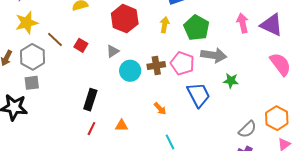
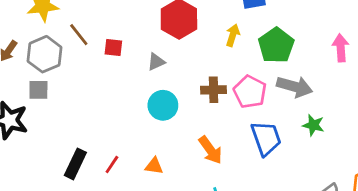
red square: (81, 45) -> (113, 48), turned -32
cyan circle: (130, 71) -> (163, 105), moved
black rectangle: (90, 100) -> (75, 164), moved
orange arrow: (160, 109) -> (210, 150), size x1.5

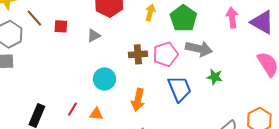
pink pentagon: (250, 92) -> (165, 54), turned 30
cyan circle: (163, 105) -> (104, 79), moved
orange arrow: (210, 150) -> (138, 100), turned 50
red line: (112, 164) -> (72, 109), moved

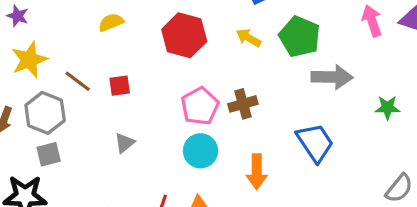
yellow arrow: (150, 12) -> (248, 38), turned -63
gray triangle: (94, 35) -> (125, 143), moved
pink pentagon: (165, 54) -> (200, 106), moved
green star: (215, 77) -> (387, 108), moved

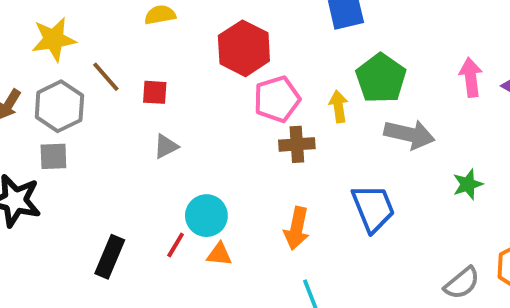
yellow arrow: (248, 38) -> (338, 106), moved, turned 40
pink pentagon: (200, 106) -> (277, 99), moved
green star: (387, 108) -> (468, 184), turned -30
gray triangle: (125, 143) -> (166, 146), moved
cyan circle: (201, 151) -> (206, 216), moved

